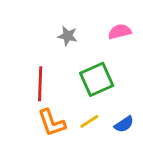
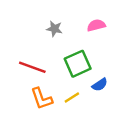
red line: (40, 84) -> (32, 67), turned -72
blue semicircle: (124, 124) -> (100, 85), moved

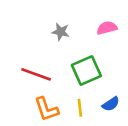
blue semicircle: (100, 85) -> (111, 104), moved
yellow line: (72, 97) -> (80, 108), turned -63

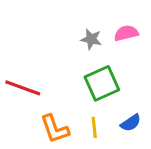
gray star: (61, 32) -> (91, 39), moved
red line: (36, 74) -> (23, 88), moved

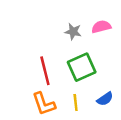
red line: (23, 88) -> (45, 71), moved, turned 56

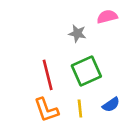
pink semicircle: (101, 27) -> (107, 17), moved

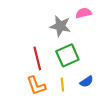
gray star: (77, 33) -> (60, 26), size x1.5

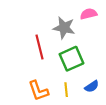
red line: (37, 58) -> (39, 47), moved

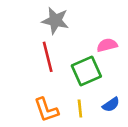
pink semicircle: (89, 14) -> (107, 45), moved
gray star: (64, 28) -> (55, 21), moved

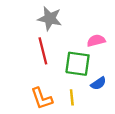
green square: (86, 71) -> (78, 64), turned 32
blue semicircle: (111, 105) -> (98, 83), moved

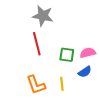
pink semicircle: (96, 41) -> (88, 53), moved
green square: (78, 64) -> (67, 55), size x0.7

